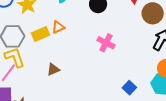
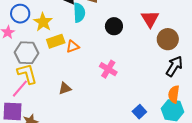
yellow rectangle: (40, 34) -> (56, 41), moved
pink cross: (106, 43) -> (108, 69), moved

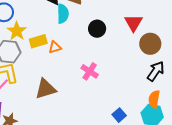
yellow star: (43, 22) -> (17, 31), moved
brown triangle: (65, 88) -> (45, 89), size x1.6

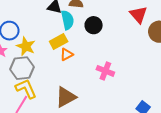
black circle: (97, 29) -> (94, 25), moved
yellow rectangle: (38, 41) -> (59, 41), moved

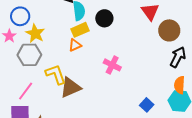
yellow rectangle: (59, 41) -> (80, 30), moved
yellow L-shape: (26, 89) -> (56, 74), moved

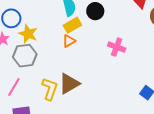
pink cross: (112, 65) -> (117, 47), moved
yellow L-shape: (56, 74) -> (50, 89), moved, turned 45
pink line: (26, 91) -> (14, 87), moved

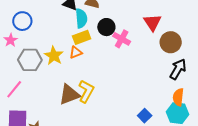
yellow star: (28, 34) -> (54, 56), moved
pink cross: (117, 47) -> (122, 39), moved
yellow L-shape: (50, 89) -> (86, 91), moved

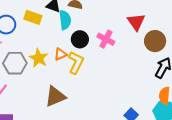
black circle: (106, 27) -> (80, 39), moved
yellow rectangle: (82, 37) -> (33, 17), moved, turned 42
yellow L-shape: (86, 91) -> (76, 63), moved

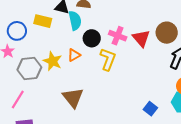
red triangle: (136, 22) -> (141, 38), moved
yellow L-shape: (76, 63) -> (108, 59), moved
brown triangle: (55, 96) -> (73, 98), turned -40

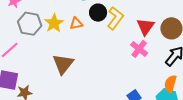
pink cross: (118, 36) -> (139, 49), moved
yellow L-shape: (108, 59) -> (115, 18), moved

